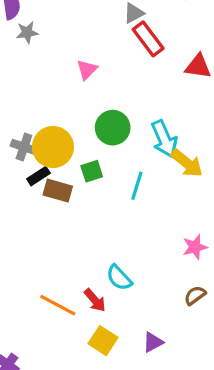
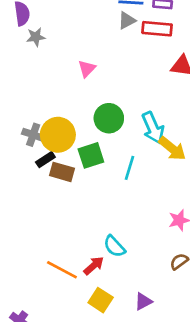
red rectangle: (148, 39) -> (157, 29), moved, turned -48
green square: (92, 171) -> (91, 155), size x1.4
red arrow: (95, 300) -> (94, 266), turned -90

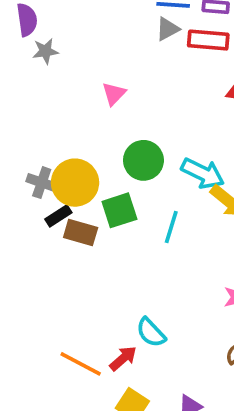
cyan arrow: (153, 128) -> (203, 173), turned -40

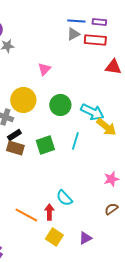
yellow circle: (75, 183) -> (23, 100), moved
green square: (119, 210) -> (45, 145), moved
brown rectangle: (81, 233) -> (15, 148), moved
red arrow: (123, 358) -> (49, 212), turned -49

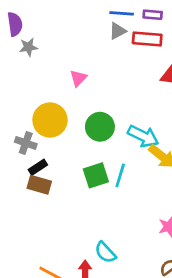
green square: (45, 145) -> (96, 175), moved

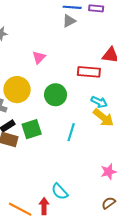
red rectangle: (147, 39) -> (89, 72), moved
cyan arrow: (143, 136) -> (99, 102), moved, size x0.7
green square: (96, 175) -> (32, 129), moved

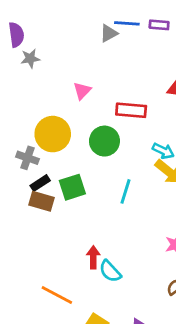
gray triangle: (69, 21) -> (109, 33), moved
red rectangle: (89, 72) -> (131, 110), moved
red arrow: (44, 206) -> (93, 257), moved

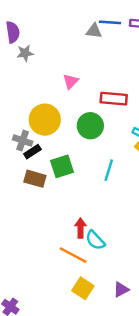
gray triangle: (109, 33) -> (94, 31), turned 35
black rectangle: (40, 183) -> (32, 152), moved
orange line: (57, 295) -> (73, 255), moved

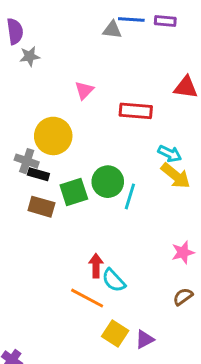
green circle: (90, 126) -> (108, 182), moved
black rectangle: (32, 152) -> (38, 174), turned 49
yellow square: (83, 288) -> (115, 333), moved

